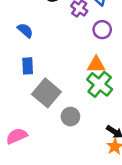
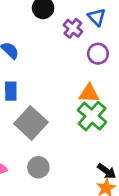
gray circle: (70, 117) -> (38, 167), moved

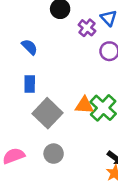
orange triangle: (89, 93) -> (84, 105), moved

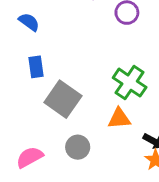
orange triangle: (84, 105) -> (119, 118), moved

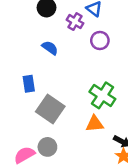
blue semicircle: (29, 22) -> (50, 48), moved
gray circle: (78, 147) -> (47, 147), moved

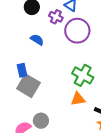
purple circle: (100, 40) -> (77, 31), size x1.6
gray square: (50, 109) -> (28, 86), moved

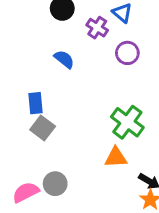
purple circle: (77, 31) -> (127, 53), size x0.6
gray square: (28, 86) -> (43, 128), size x0.7

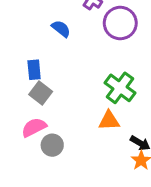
purple circle: (127, 53) -> (120, 23), size x1.5
pink semicircle: (26, 192) -> (34, 127), moved

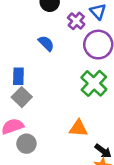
green cross: (120, 88) -> (94, 83), moved

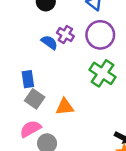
purple cross: (76, 21) -> (65, 35), moved
orange triangle: (78, 128) -> (65, 107), moved

